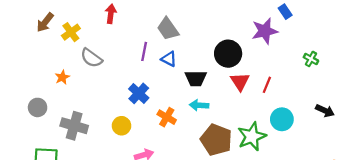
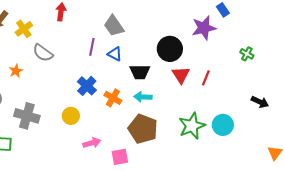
orange cross: (167, 117) -> (113, 98), moved
cyan circle: (282, 119) -> (223, 125), moved
brown pentagon: (216, 140) -> (143, 129), moved

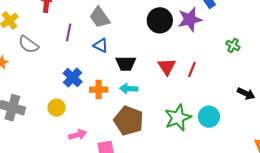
purple line: (92, 47) -> (69, 32), moved
black circle: (170, 49) -> (160, 20), moved
orange cross: (113, 98) -> (99, 90), turned -30

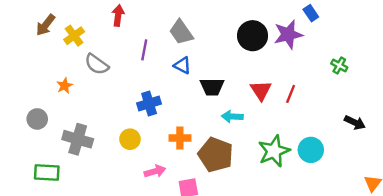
blue cross: (73, 78) -> (149, 103), turned 30
cyan arrow: (129, 89) -> (232, 117), moved
orange cross: (99, 90) -> (180, 138), moved

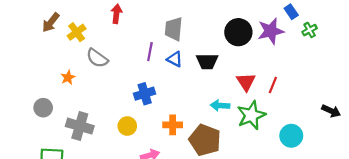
gray trapezoid: (181, 32) -> (174, 29), turned 40
purple line: (144, 50) -> (150, 52), moved
green cross: (339, 65) -> (310, 30), moved, turned 32
black trapezoid: (212, 87) -> (207, 61), moved
green star: (274, 151) -> (251, 115), moved

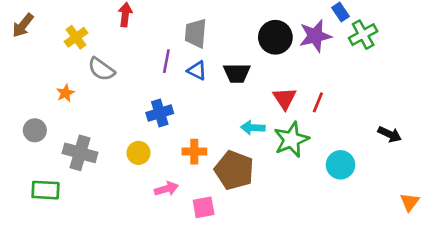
brown arrow: (51, 22) -> (23, 25), moved
green cross: (310, 30) -> (363, 35), size x1.5

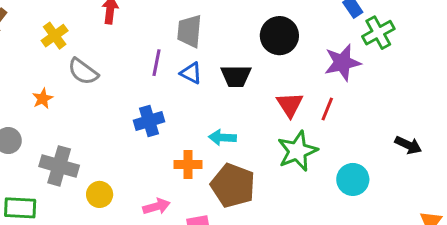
purple star: (315, 36) -> (342, 63), moved
cyan arrow: (253, 128) -> (222, 138), moved
yellow circle: (138, 153) -> (100, 194), moved

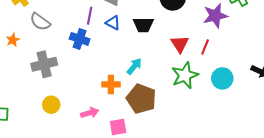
blue cross: (149, 121) -> (80, 39), moved, turned 36
cyan arrow: (222, 138) -> (134, 66), turned 126
gray cross: (59, 166) -> (44, 64), moved, turned -30
cyan circle: (353, 179) -> (222, 78), moved

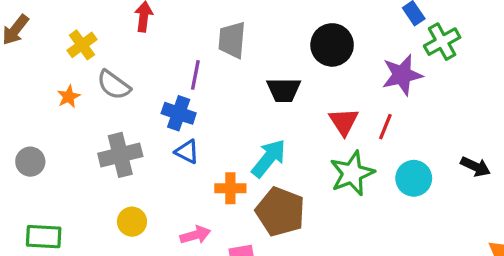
blue triangle: (113, 23) -> (187, 152), moved
orange star: (13, 40) -> (69, 97), moved
cyan arrow: (134, 66) -> (269, 158), size x1.4

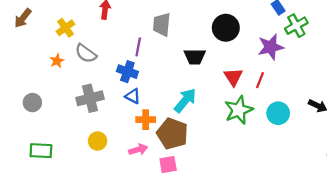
orange cross: (230, 188) -> (146, 120), moved
brown pentagon: (280, 212) -> (172, 134), moved

